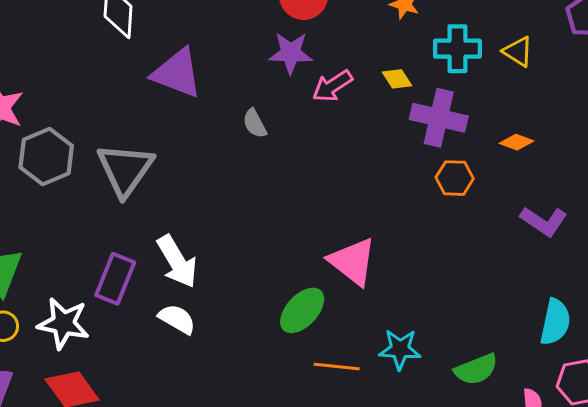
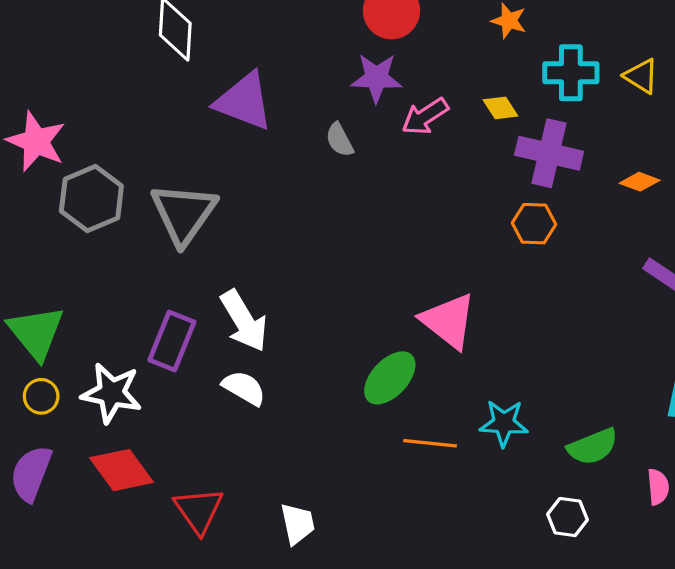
gray semicircle: (255, 123) -> (340, 140), moved
orange hexagon: (455, 178) -> (534, 224), moved

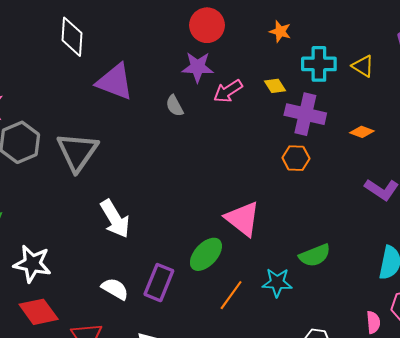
purple rectangle: (172, 341) -> (159, 283), moved
white semicircle: (244, 388) -> (115, 289), moved
orange line: (430, 443) -> (231, 295), turned -60
green semicircle: (593, 447) -> (315, 255), moved

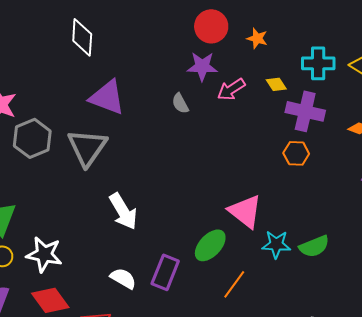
orange star: (280, 31) -> (257, 38), moved
purple triangle: (115, 82) -> (107, 97), moved
cyan star: (277, 283) -> (276, 244), moved

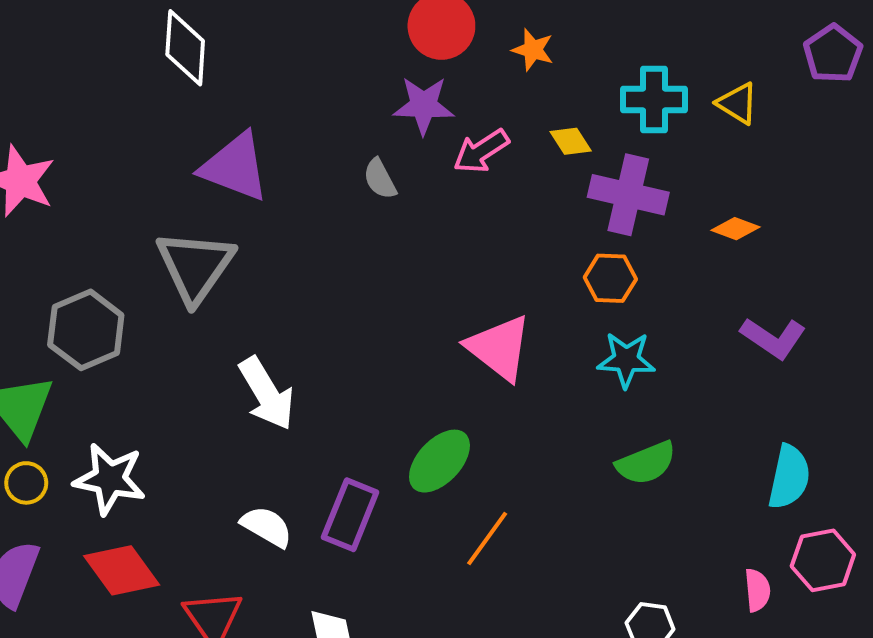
gray hexagon: (32, 138) -> (86, 330), moved
pink triangle: (245, 211) -> (499, 348), moved
cyan star: (276, 244) -> (626, 360), moved

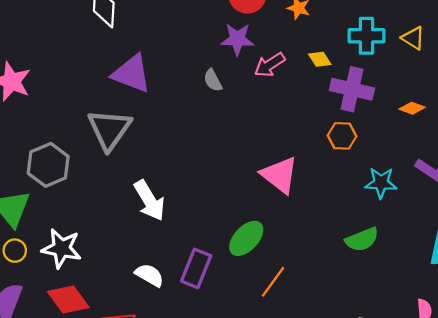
cyan star: (626, 360) -> (381, 183), moved

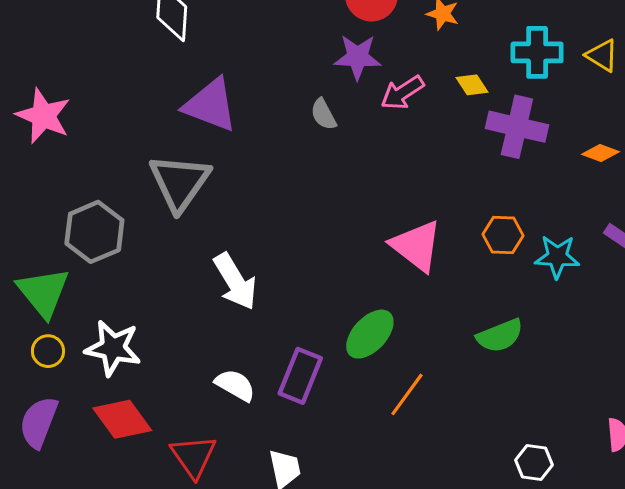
orange hexagon: (342, 136) -> (503, 235), moved
green semicircle: (362, 239) -> (500, 336), moved

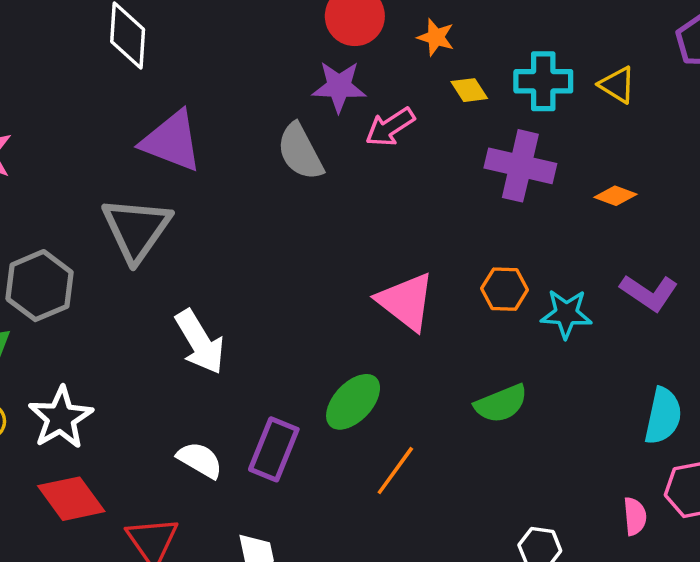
yellow diamond: (472, 85) -> (469, 90), moved
gray semicircle: (323, 114) -> (300, 152), size x1.6
white star: (113, 348) -> (61, 418), turned 30

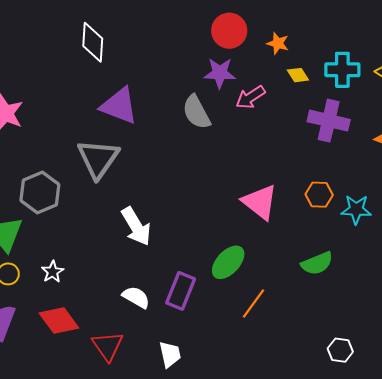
white star: (61, 418) -> (53, 272), size x0.6

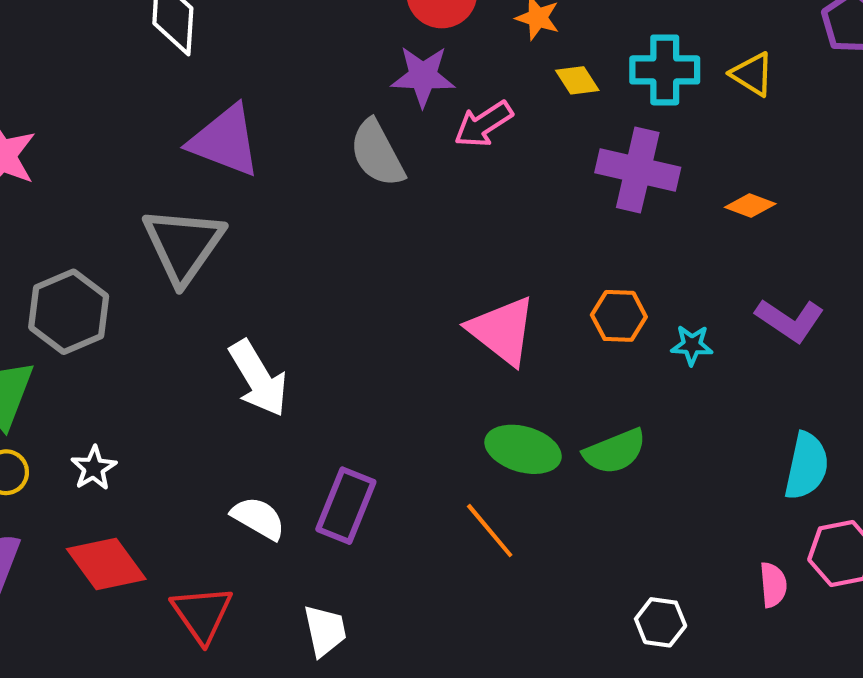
cyan star: (356, 209) -> (692, 345), size x0.7
green ellipse: (228, 262) -> (523, 449), moved, turned 63
orange line: (254, 304) -> (490, 531), turned -76

